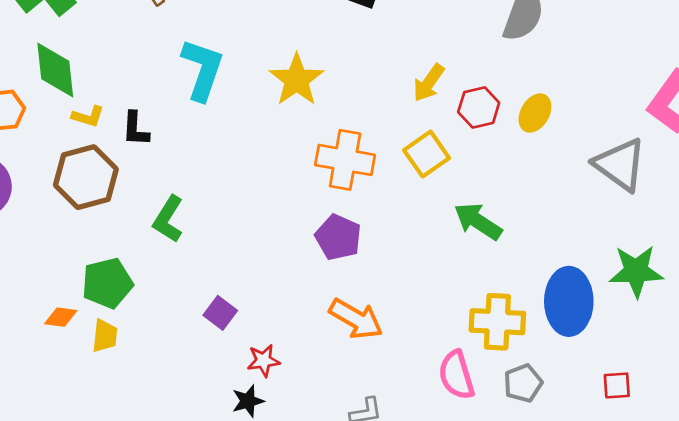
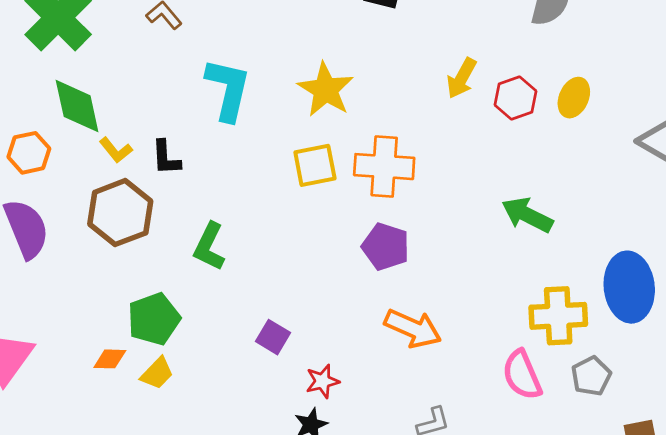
yellow L-shape: (88, 116) -> (116, 150), turned 40
yellow square: (427, 154) -> (315, 165), moved, turned 30
yellow trapezoid: (105, 336) -> (157, 373), turned 44

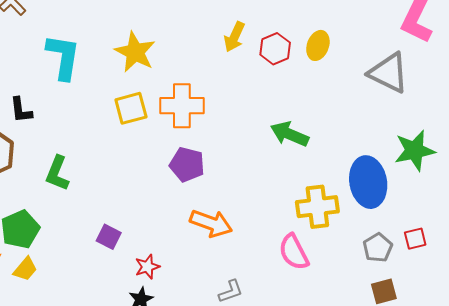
gray pentagon: (591, 376) -> (378, 248), moved

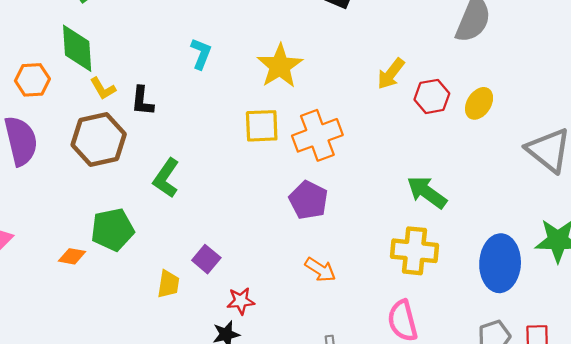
cyan L-shape: (63, 57) -> (201, 54), size x0.6
orange cross: (182, 106) -> (317, 135), turned -33
yellow cross: (317, 207) -> (414, 251), moved
orange arrow: (211, 223) -> (320, 270), size x0.7
yellow trapezoid: (25, 269) -> (168, 284), moved, turned -44

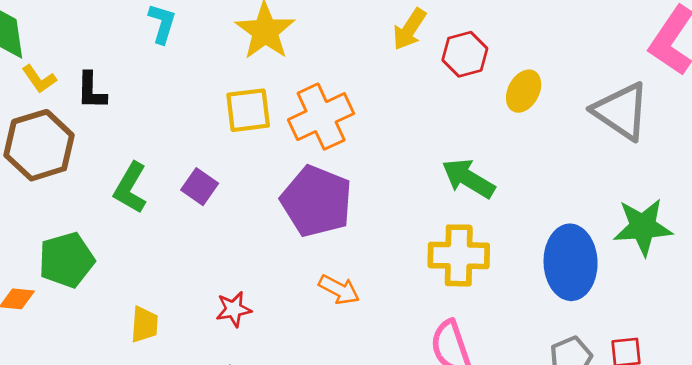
yellow ellipse: (479, 103) -> (524, 91), moved
purple pentagon: (309, 200) -> (317, 201), size x1.4
purple square: (206, 259) -> (200, 187), moved
red star: (241, 301) -> (234, 309), moved

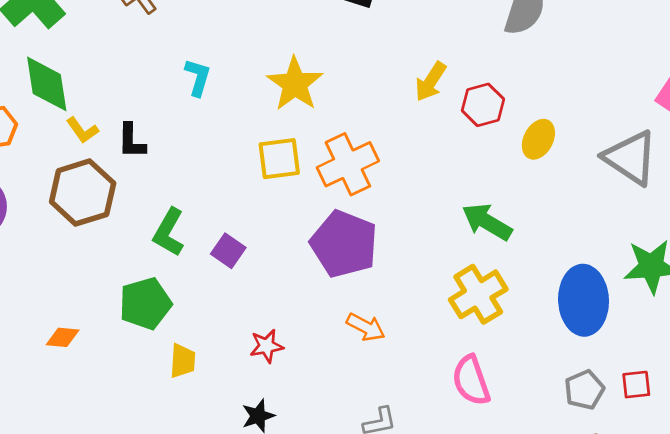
purple square: (200, 187) -> (228, 251), moved
yellow cross: (459, 255) -> (478, 294), turned -32
green pentagon: (66, 260) -> (145, 304), moved

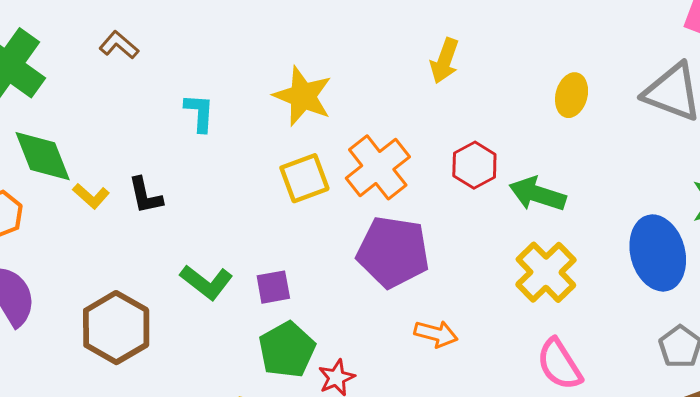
red hexagon: (483, 105) -> (474, 165), moved
brown hexagon: (83, 193) -> (116, 328), moved
green L-shape: (169, 232) -> (206, 282), turned -69
purple square: (228, 251) -> (273, 287), turned -32
green pentagon: (145, 304) -> (287, 350), moved

